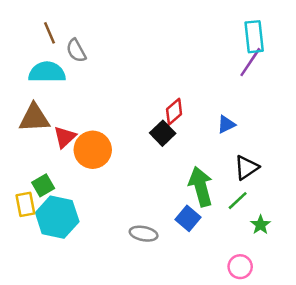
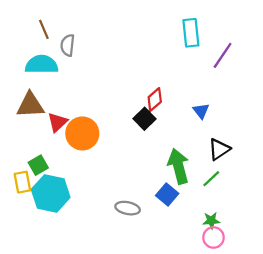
cyan rectangle: (254, 37) -> (191, 33), moved
gray semicircle: (76, 51) -> (68, 45), turned 35
blue triangle: (226, 124) -> (201, 111), turned -42
green star: (260, 225) -> (211, 221), moved, turned 30

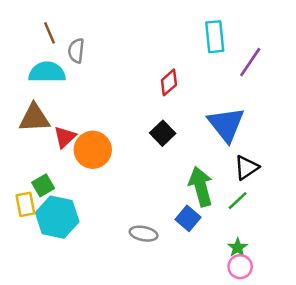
red diamond: (155, 100) -> (169, 82), moved
blue triangle: (201, 111) -> (226, 124), size x2.0
green star: (211, 221) -> (238, 248), turned -30

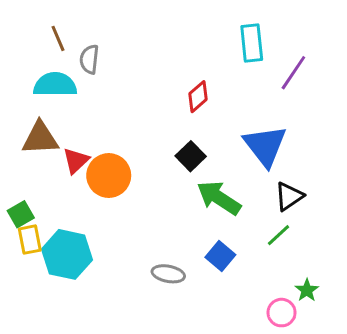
green square: (43, 185) -> (21, 214), moved
green arrow: (201, 187) -> (219, 198), moved, turned -42
green star: (238, 248) -> (307, 290), moved

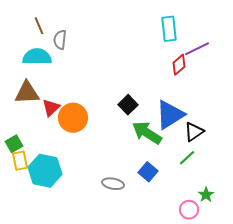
purple line: (293, 73) -> (197, 49), turned 30
red diamond: (198, 97) -> (179, 65), moved
blue triangle: (265, 146) -> (170, 115), moved, turned 36

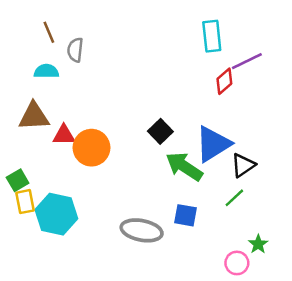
cyan semicircle: (37, 57) -> (46, 71), size x0.7
red triangle: (51, 108) -> (64, 135), turned 42
blue square: (148, 172) -> (185, 215), turned -30
gray ellipse: (113, 184) -> (142, 230), size x1.5

